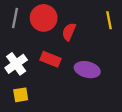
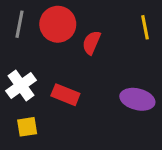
red rectangle: (50, 59) -> (65, 95), moved
purple ellipse: (87, 70) -> (137, 99), moved

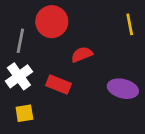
gray line: (20, 24) -> (20, 41), moved
red semicircle: (91, 43) -> (82, 54), moved, turned 45

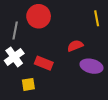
red semicircle: (82, 54) -> (75, 46), moved
yellow square: (24, 113) -> (28, 84), moved

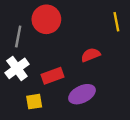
red rectangle: (44, 63) -> (53, 76), turned -42
purple ellipse: (91, 66) -> (82, 94), moved, turned -40

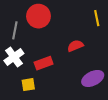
purple ellipse: (82, 94) -> (93, 78), moved

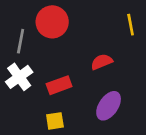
purple ellipse: (93, 78) -> (109, 106), moved, turned -30
yellow square: (28, 85) -> (55, 121), moved

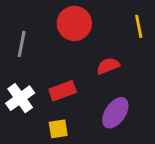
red circle: (52, 22) -> (74, 23), moved
white cross: (19, 77) -> (20, 98), moved

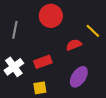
yellow line: (139, 26) -> (93, 31), moved, turned -35

